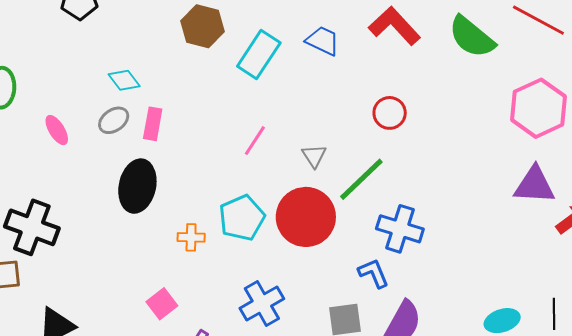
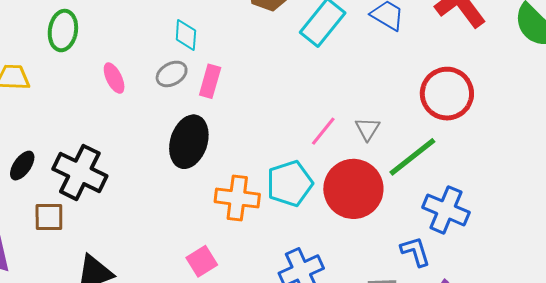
cyan diamond: (124, 80) -> (186, 35), turned 36
red circle: (390, 113) -> (447, 94), size x1.6
pink line: (255, 141) -> (323, 131), moved
orange cross: (191, 237) -> (237, 198), size x1.6

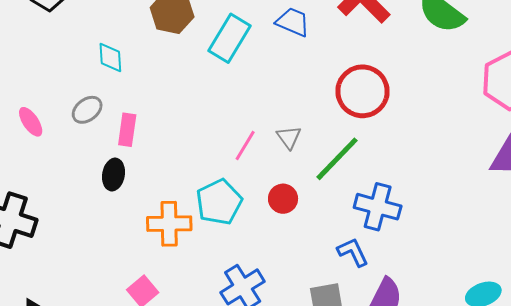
cyan diamond: (186, 35) -> (110, 58), moved
pink rectangle: (210, 81) -> (127, 130), moved
black ellipse: (189, 142) -> (114, 175), size x0.6
red circle: (353, 189) -> (283, 199), size x0.5

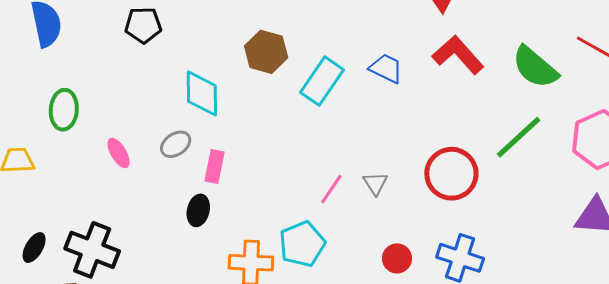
cyan diamond: (110, 58) -> (202, 93), size x1.5
red circle: (363, 91) -> (451, 174), moved
green line: (337, 159) -> (519, 137), moved
red circle: (283, 199) -> (397, 258), moved

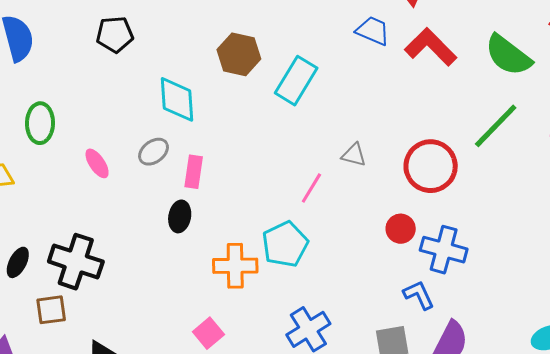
blue trapezoid: (386, 68) -> (373, 31), moved
gray triangle: (375, 183) -> (354, 155), moved, turned -40
red circle: (397, 258) -> (401, 229), moved

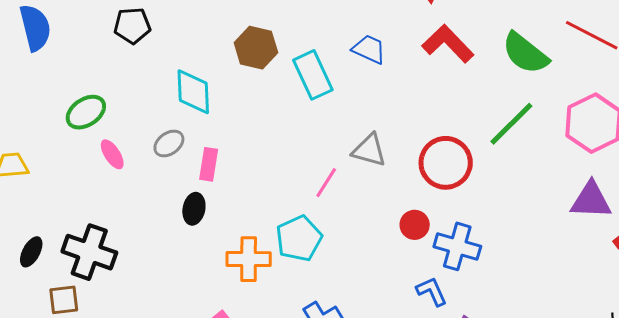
blue trapezoid: (373, 31) -> (369, 49), moved
cyan rectangle: (296, 81) -> (313, 75), turned -57
green ellipse: (40, 123) -> (86, 112), moved, turned 54
gray triangle: (354, 155) -> (369, 150), size x1.4

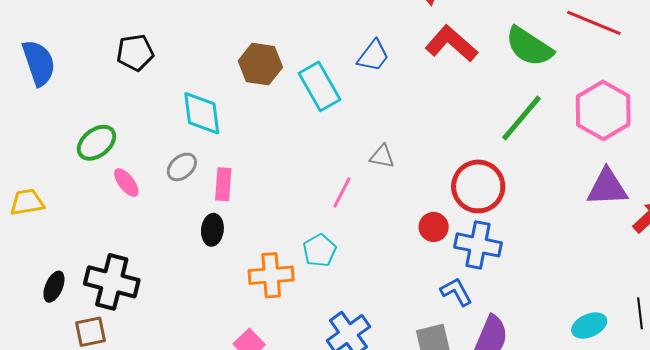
blue trapezoid: (369, 49) -> (373, 56), turned 108
gray triangle: (369, 150) -> (382, 156), size x0.7
red circle: (446, 163) -> (478, 186), moved
cyan pentagon: (299, 238) -> (320, 250), size x0.7

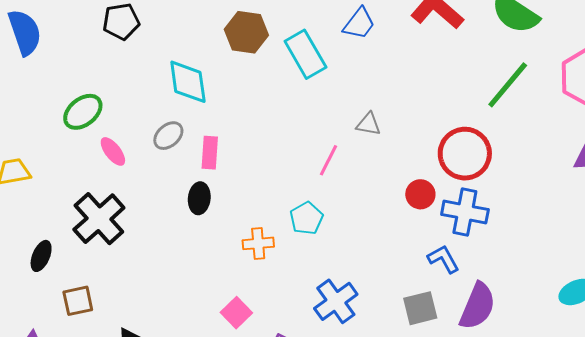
orange cross: (271, 275) -> (258, 243), size x0.7
black cross: (112, 282) -> (99, 219), moved, turned 34

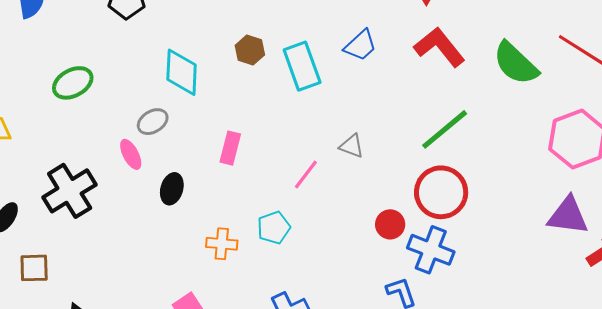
brown hexagon: (246, 32) -> (250, 50), moved, size x0.7
green line: (508, 85) -> (445, 129), moved
pink ellipse: (113, 151) -> (131, 154), moved
pink rectangle: (210, 153) -> (230, 148), moved

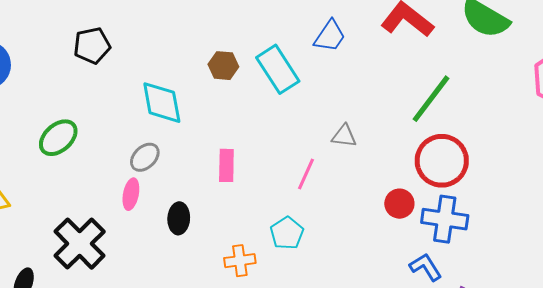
pink ellipse: (131, 154) -> (131, 194), turned 52

